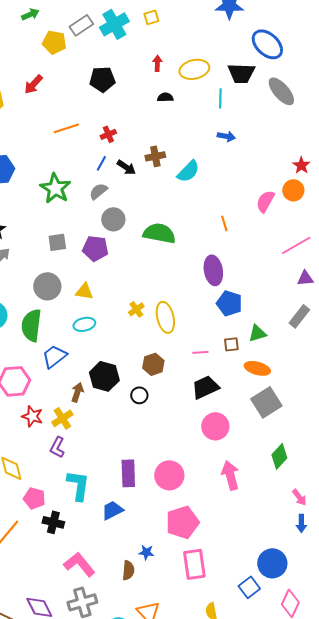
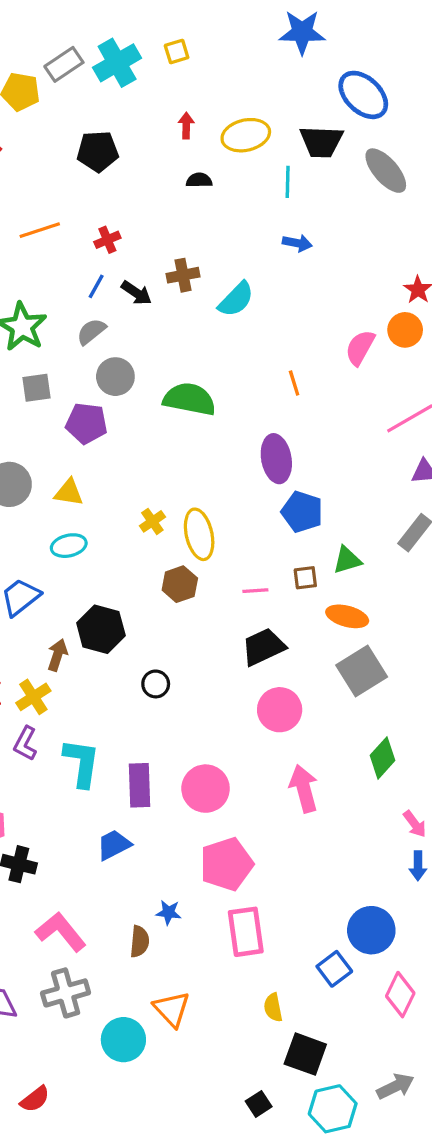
gray square: (57, 242) -> (37, 388), moved
brown hexagon: (153, 364) -> (180, 584), moved
black circle: (139, 395) -> (156, 684), moved
cyan L-shape: (78, 485) -> (82, 763), moved

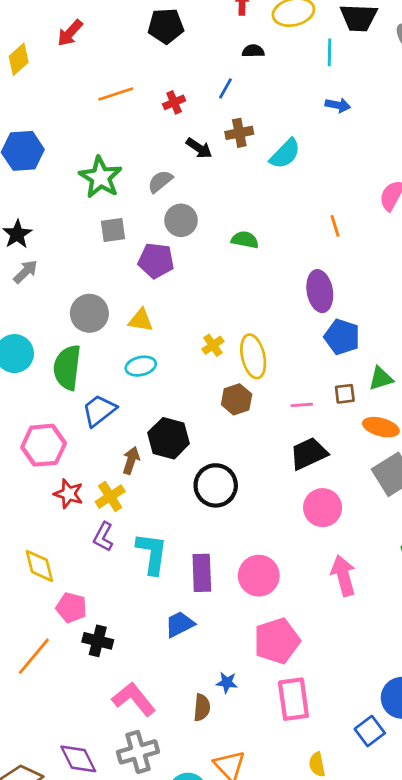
blue line: (96, 286) -> (225, 88), moved
green semicircle: (189, 399) -> (245, 240), size x0.6
black circle: (156, 684) -> (216, 485), size x1.8

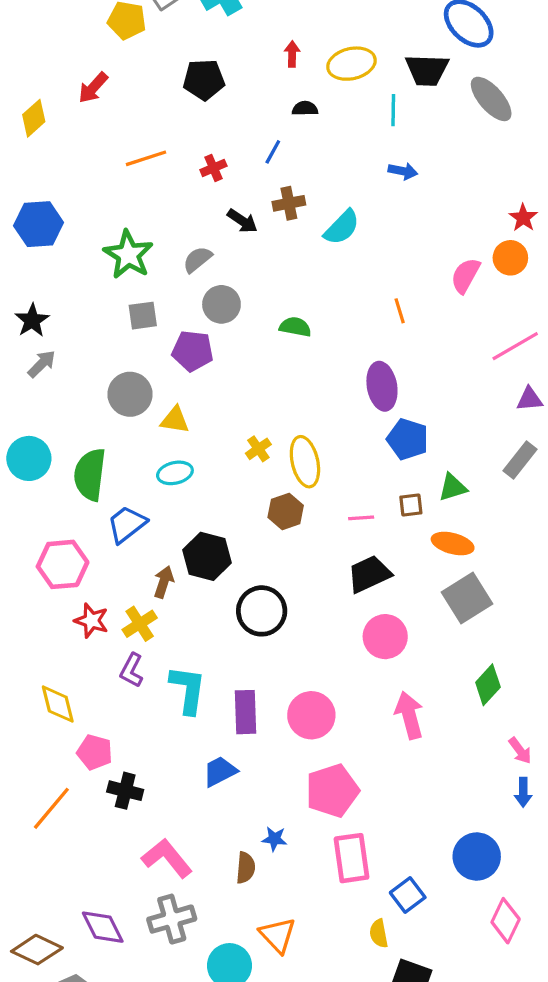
gray circle: (89, 313) -> (130, 394), moved
blue square: (370, 731) -> (408, 895), moved

